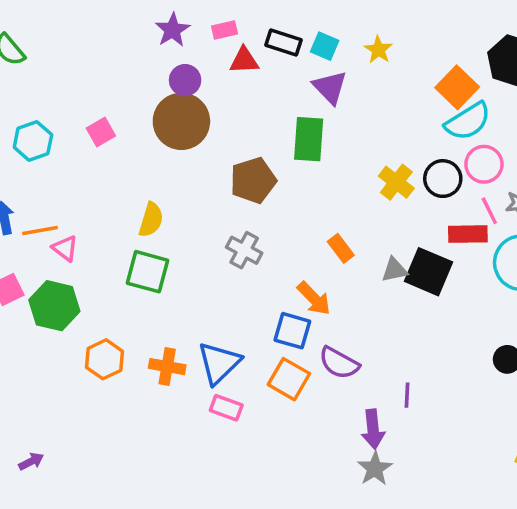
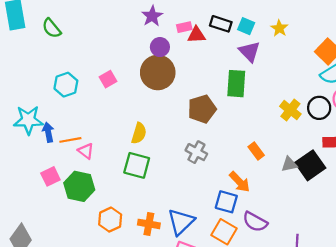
pink rectangle: (224, 30) -> (184, 27), moved
black square: (428, 272) -> (310, 165), turned 32

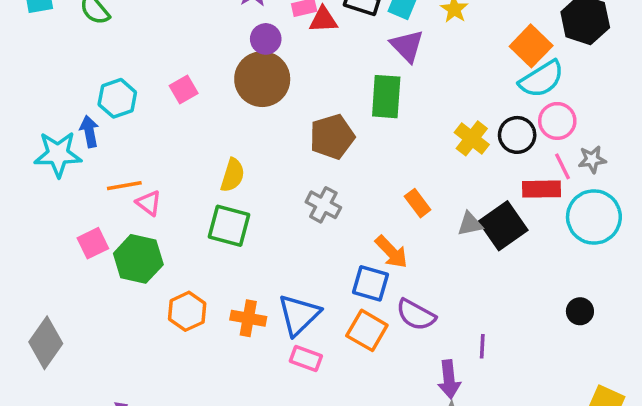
blue arrow: (48, 132) -> (89, 131), moved

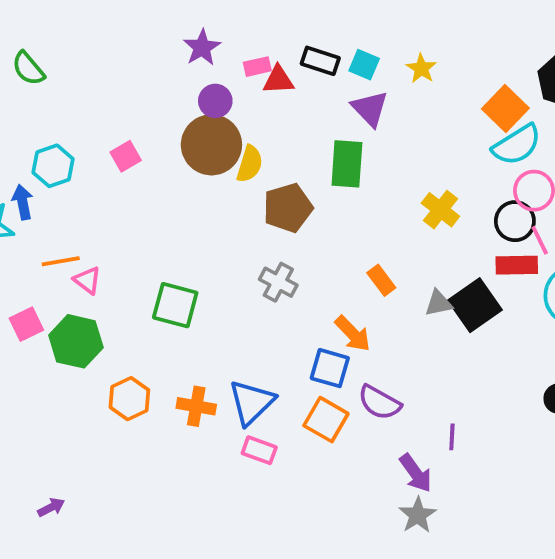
black circle: (517, 135) -> (515, 221), moved
yellow semicircle: (233, 175) -> (250, 164), moved
purple arrow: (449, 379) -> (416, 473), turned -30

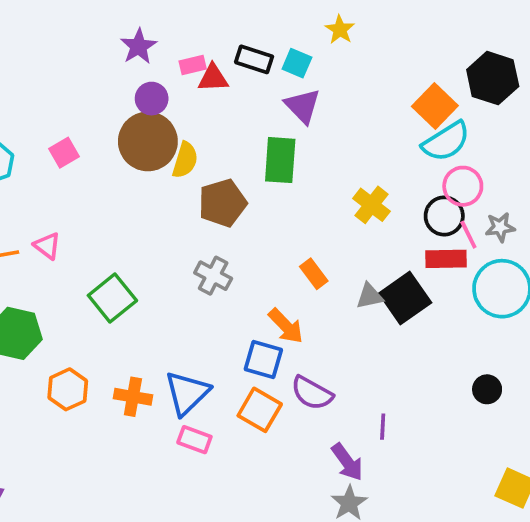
yellow star: (421, 68) -> (340, 30), moved
pink triangle: (87, 280) -> (47, 246), moved
green square: (175, 305) -> (112, 298), turned 36

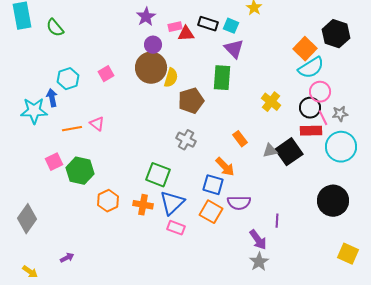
green square: (112, 298) -> (158, 175), moved, turned -30
black circle: (487, 389) -> (333, 201), size x2.0
purple semicircle: (312, 393) -> (239, 203), turned -30

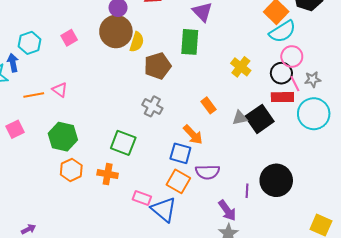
green hexagon: (80, 171) -> (63, 137), moved
black circle: (333, 201) -> (276, 180), moved
blue triangle: (172, 203) -> (164, 209), moved, turned -36

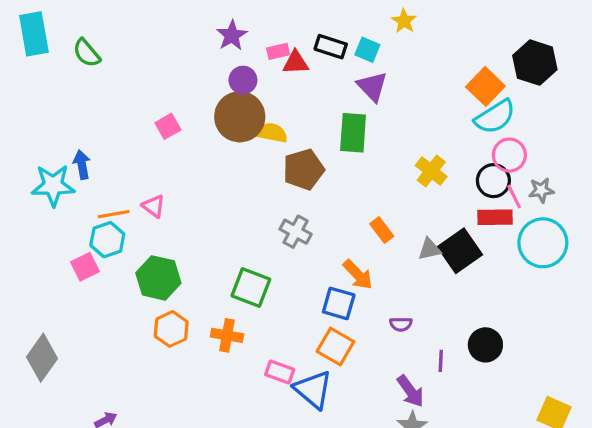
yellow semicircle: (137, 42) -> (272, 133), turned -96
cyan hexagon: (30, 43) -> (107, 240), moved
purple semicircle: (208, 172) -> (401, 324), moved, size x0.6
black circle: (276, 180) -> (485, 345), size x0.7

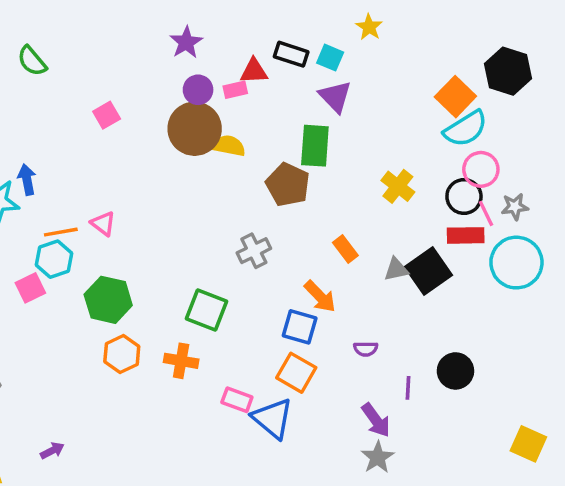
pink rectangle: (278, 51) -> (235, 90), moved
pink square: (168, 126) -> (107, 115), moved
brown pentagon: (304, 169) -> (288, 185), moved, turned -30
gray cross: (296, 232) -> (254, 251), turned 36

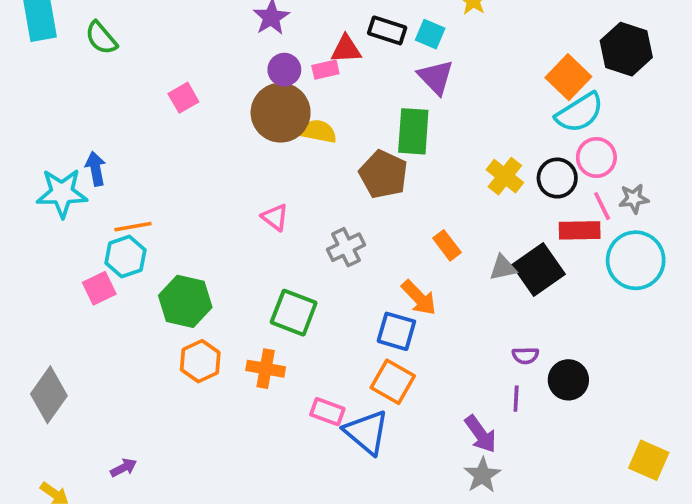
black circle: (464, 196) -> (557, 178), moved
pink triangle: (103, 224) -> (275, 217), moved
purple semicircle: (366, 349) -> (525, 356), moved

